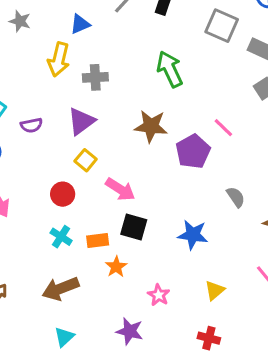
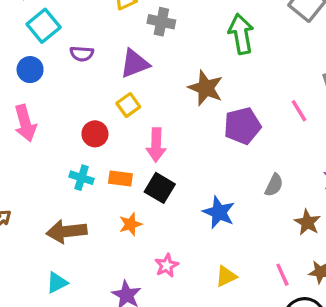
pink line: (223, 128) -> (299, 111), moved
pink arrow: (120, 189) -> (156, 145), turned 44
gray semicircle: (236, 197) -> (274, 185), turned 45
cyan cross: (61, 237) -> (81, 178), turned -30
orange rectangle: (98, 241) -> (120, 179), moved

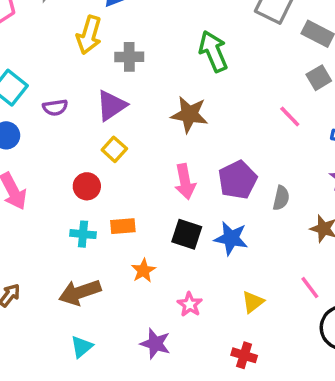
purple pentagon: (242, 126) -> (238, 180), moved
pink arrow: (156, 145) -> (185, 182), moved
black square: (160, 188) -> (187, 234), moved

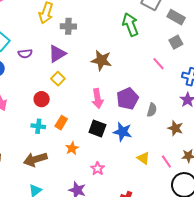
green arrow: (213, 51) -> (130, 24), moved
orange rectangle: (123, 226) -> (61, 123), turned -56
yellow triangle: (253, 302) -> (143, 158), moved, turned -48

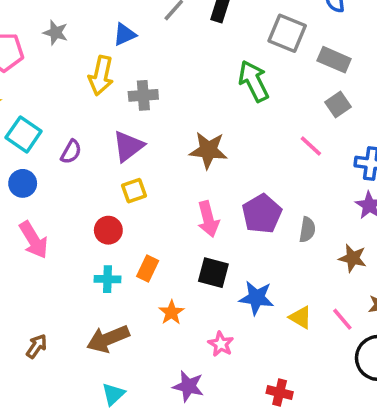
purple semicircle: (25, 54) -> (71, 152), turned -48
yellow square: (58, 79) -> (134, 191), turned 32
blue star: (123, 132) -> (256, 298), moved

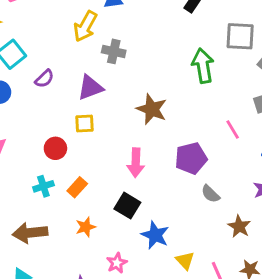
gray square: (287, 33) -> (240, 36), turned -36
purple pentagon: (262, 214) -> (191, 158), moved
gray semicircle: (307, 230) -> (210, 194), turned 108
cyan cross: (107, 279) -> (43, 186), turned -36

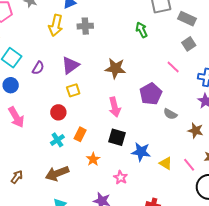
gray cross: (114, 51) -> (85, 26), moved
green arrow: (203, 66) -> (142, 30), size x0.7

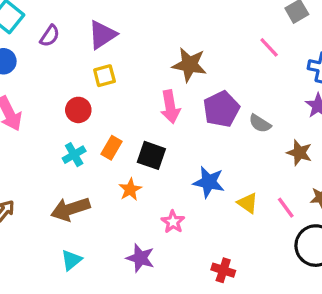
brown star: (115, 68) -> (189, 65), moved
purple pentagon: (151, 94) -> (221, 109), moved
black square: (117, 137) -> (151, 155), moved

